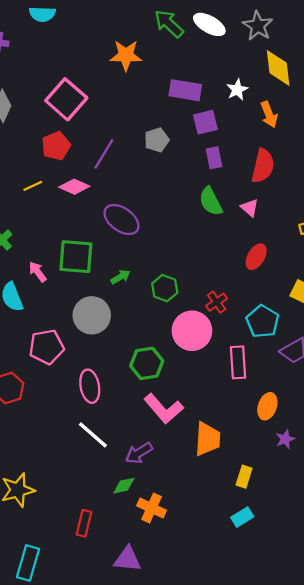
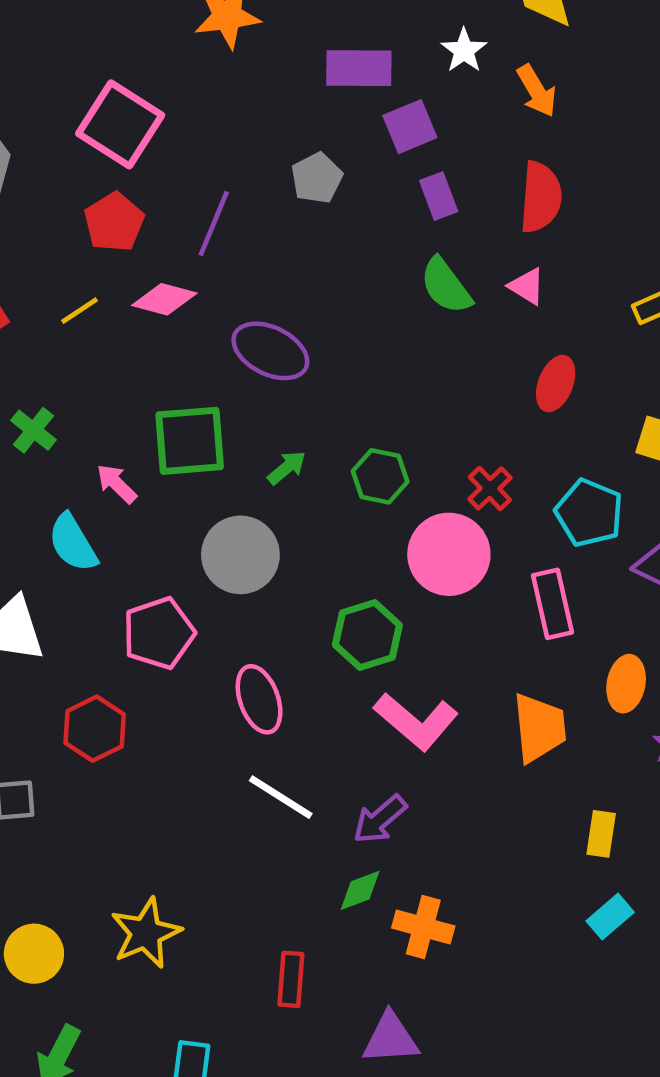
orange trapezoid: (207, 439) -> (539, 728), moved

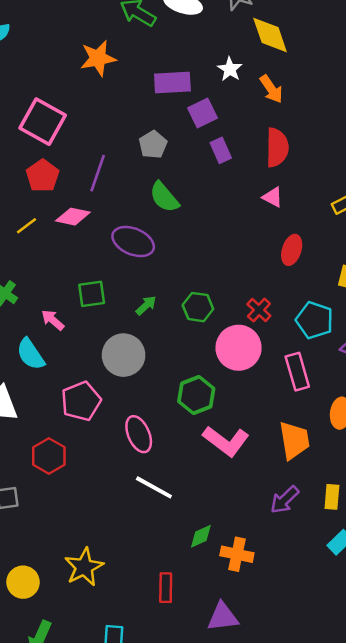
green semicircle: (446, 286) -> (164, 197), moved
green square: (190, 441) -> (92, 294), size x0.7
purple arrow: (380, 819) -> (285, 500), moved

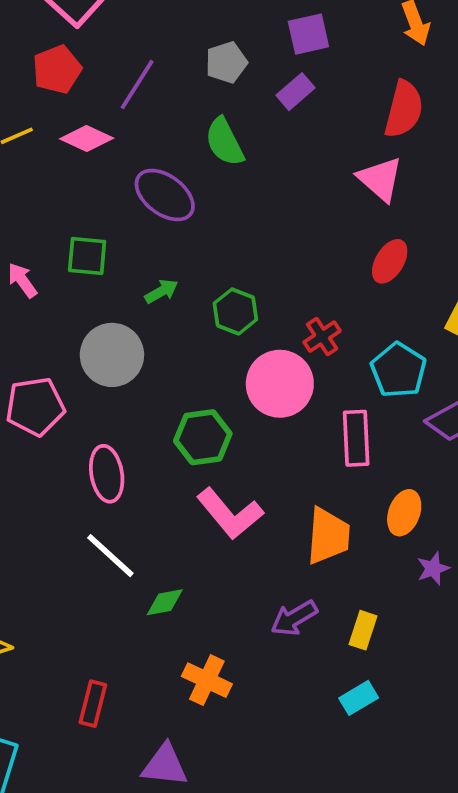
purple rectangle: (221, 150) -> (296, 92), moved, turned 60
pink triangle: (273, 197) -> (380, 179), size x1.5
green diamond: (201, 536) -> (165, 602), moved

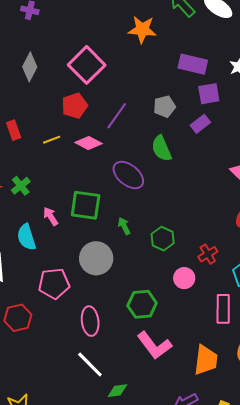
green square: (87, 256) -> (86, 205), size x1.4
green arrow: (161, 291) -> (124, 226), turned -90
pink circle: (280, 384) -> (184, 278), size x0.6

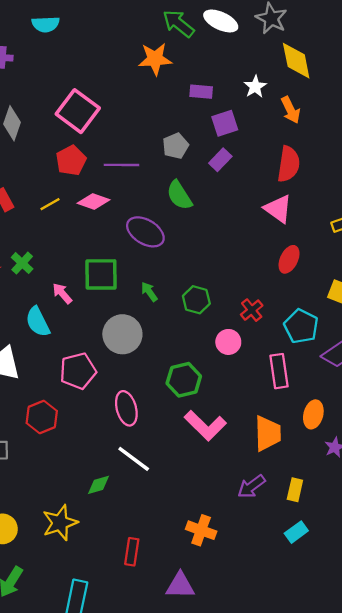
orange star: (142, 30) -> (155, 59), moved
purple rectangle: (193, 64) -> (201, 92), size x0.7
purple line: (117, 116) -> (122, 165), turned 64
green diamond: (117, 391) -> (99, 485), moved

